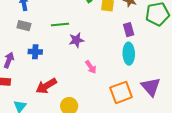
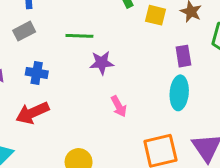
gray rectangle: (24, 26) -> (24, 31), turned -48
red arrow: (46, 86) -> (32, 113), moved

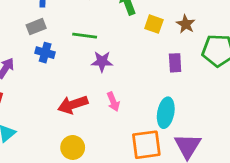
blue cross: (37, 73) -> (45, 53), moved
cyan ellipse: (179, 93) -> (166, 113), moved
red arrow: (32, 113) -> (73, 105), moved

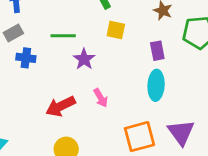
yellow square: (154, 24) -> (116, 30), moved
purple star: (102, 61) -> (84, 59), turned -30
cyan ellipse: (166, 113) -> (156, 85), moved

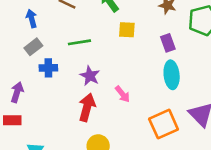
purple star: (84, 59) -> (90, 76), moved
red arrow: (61, 106) -> (87, 107), turned 140

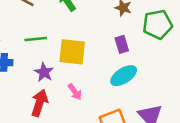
yellow square: (127, 30) -> (72, 52), moved, size x1.6
cyan ellipse: (172, 75) -> (124, 76), turned 60

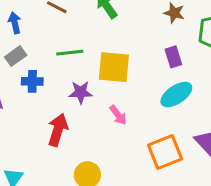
purple star: (44, 72) -> (81, 92), turned -30
red arrow: (39, 103) -> (58, 130), moved

